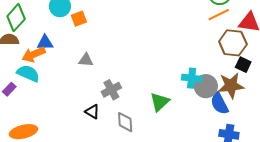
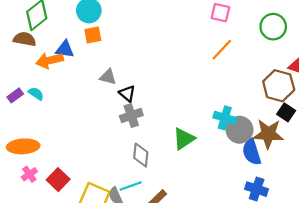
orange line: (219, 15) -> (222, 50), moved, turned -30
orange square: (79, 19) -> (93, 35), moved
cyan semicircle: (28, 73) -> (36, 94), moved, size x0.6
black triangle: (92, 112) -> (127, 94), moved

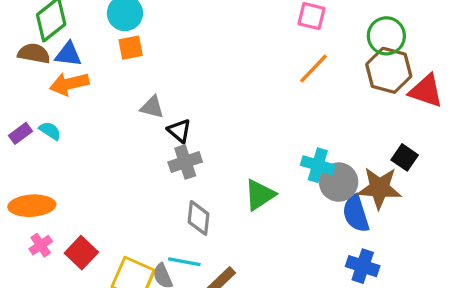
blue triangle: (65, 49) -> (68, 54), moved
brown hexagon: (279, 86) -> (389, 70), moved
cyan line: (131, 186) -> (184, 262), turned 30

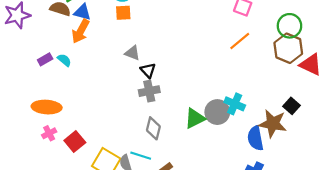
orange arrow: (69, 84) -> (81, 31), turned -55
gray circle: (339, 182) -> (217, 112), moved

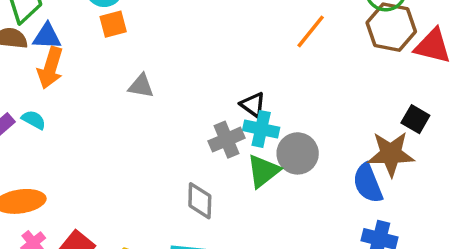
black triangle: (148, 70) -> (253, 105), moved
gray cross: (149, 91) -> (227, 140), moved
cyan cross: (235, 104) -> (261, 129), moved

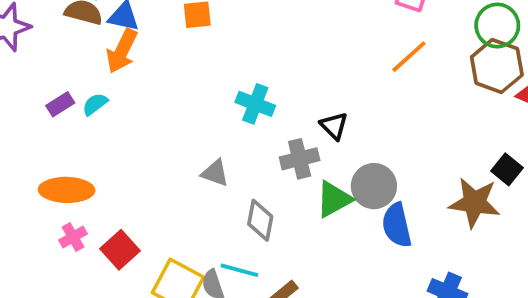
gray triangle: (141, 86) -> (215, 173), moved
cyan semicircle: (34, 120) -> (95, 104), turned -75
cyan cross: (261, 129) -> (255, 104), moved
blue semicircle: (368, 183) -> (397, 225), moved

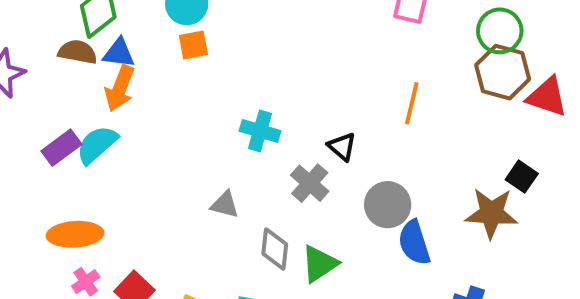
orange line: (409, 57) -> (412, 103), moved, turned -30
purple rectangle: (60, 104) -> (61, 148), size x1.4
cyan semicircle: (95, 104) -> (97, 145), size x1.6
gray cross: (300, 159) -> (310, 183), turned -30
green triangle: (334, 199) -> (320, 264), moved

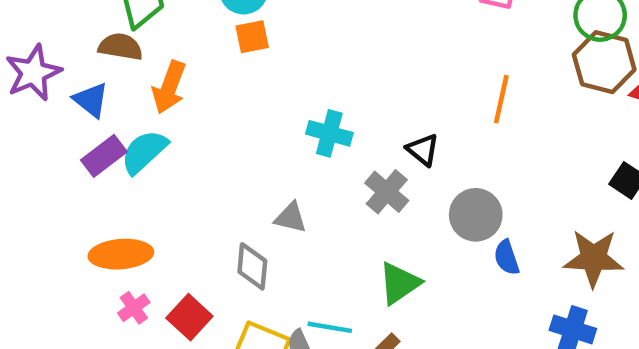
blue triangle: (119, 53) -> (91, 100), moved, turned 32
brown star: (491, 213) -> (594, 258), moved
blue semicircle: (414, 243) -> (507, 257), size x0.7
gray diamond: (275, 249) -> (252, 266), moved

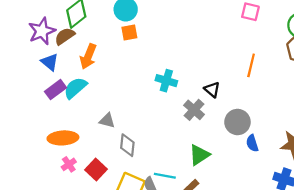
brown semicircle: (120, 47) -> (65, 36), turned -45
purple star: (33, 73) -> (42, 31), moved
gray triangle: (291, 218) -> (107, 121), moved

